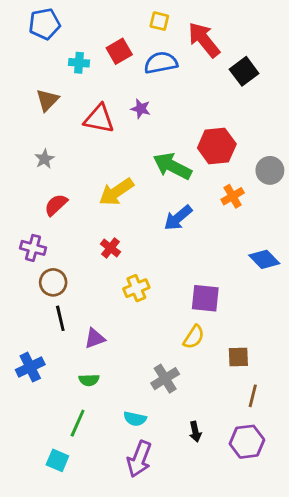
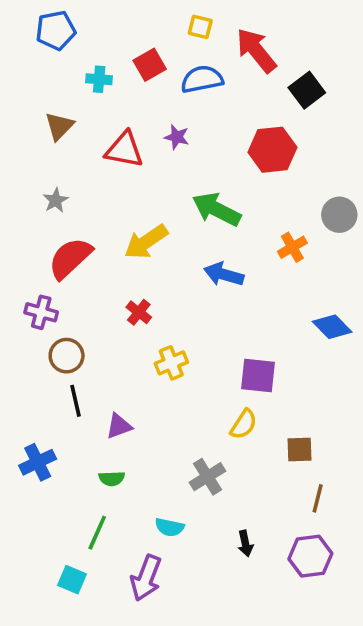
red hexagon: (217, 146) -> (272, 150), moved
red semicircle: (56, 205) -> (70, 258), size x1.5
blue arrow: (178, 218) -> (224, 274), turned 56
purple arrow: (139, 459) -> (146, 578), moved

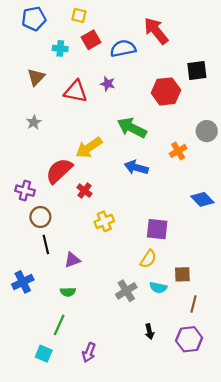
yellow square: (200, 27) -> (79, 15), moved
black square: (307, 90) -> (197, 70), moved, turned 30
red semicircle: (70, 258) -> (59, 171), moved
cyan semicircle: (169, 527) -> (158, 287), moved
purple arrow: (146, 578) -> (89, 352), size x0.7

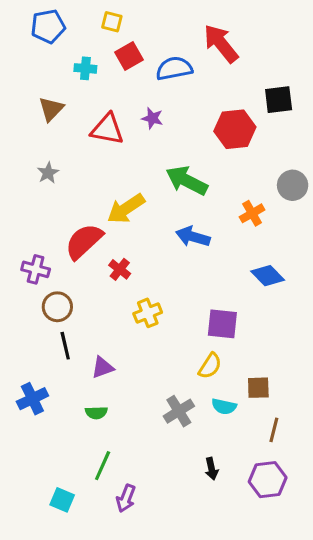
blue diamond: (202, 199) -> (268, 276), moved
green line: (59, 325) -> (103, 466), moved

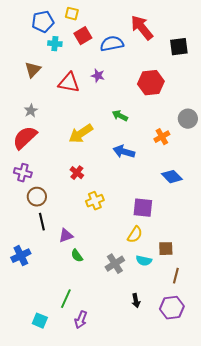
blue pentagon: (48, 26) -> (43, 22), moved
black square: (279, 100) -> (179, 47), moved
green arrow: (187, 181) -> (120, 116), size x0.6
red semicircle: (84, 241) -> (25, 138), moved
green semicircle: (96, 413) -> (77, 256), moved, turned 56

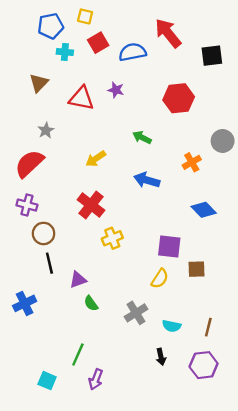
gray star: (31, 111) -> (46, 130), moved
yellow arrow: (81, 134) -> (96, 159), size x0.7
red cross: (77, 173) -> (91, 205), size x1.6
brown square: (166, 249) -> (196, 269), moved
cyan semicircle: (144, 261) -> (172, 326), moved

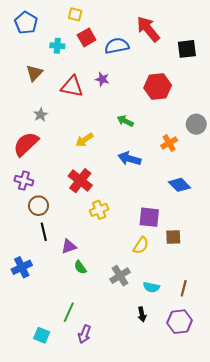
blue pentagon: (51, 26) -> (26, 23), moved, turned -30

